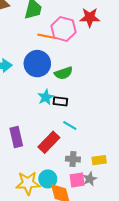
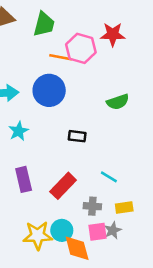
green semicircle: (64, 73) -> (118, 102), moved
cyan star: (46, 97) -> (19, 131), moved
cyan line: (70, 125) -> (109, 177), moved

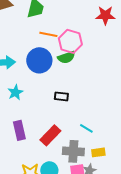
red star: (113, 34) -> (105, 15), moved
pink hexagon: (81, 48) -> (70, 41), moved
green semicircle: (118, 102) -> (66, 57), moved
gray cross: (92, 206) -> (73, 151), size x1.5

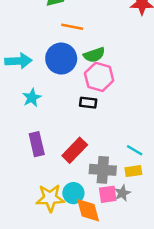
pink hexagon: (70, 41) -> (99, 77), moved
cyan line: (86, 128) -> (135, 150), moved

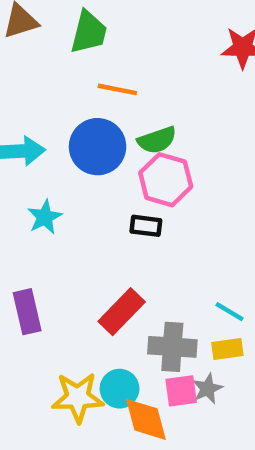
purple rectangle: (37, 144) -> (27, 312), moved

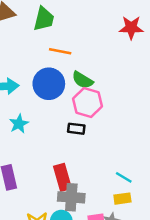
green semicircle: (157, 140) -> (83, 80), turned 50
red rectangle: (122, 312) -> (63, 177), turned -60
gray cross: (172, 347) -> (71, 197), moved

